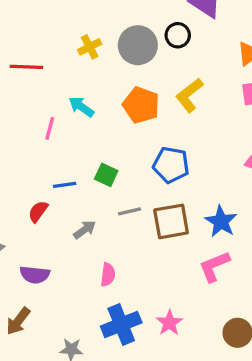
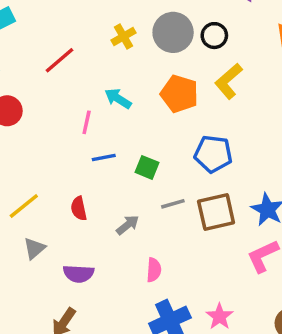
black circle: (178, 35) -> (214, 36), moved
red line: (26, 67) -> (60, 60), turned -40
blue line: (65, 185) -> (104, 158), moved
red semicircle: (38, 211) -> (79, 208), turned -45

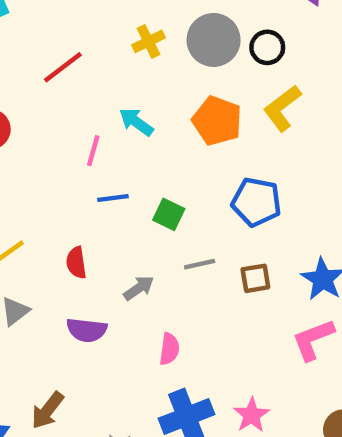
brown square: (216, 212) -> (255, 278), size x0.6
purple semicircle: (79, 274) -> (87, 330), moved

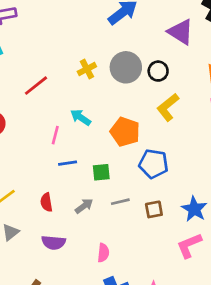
orange pentagon: (217, 121) -> (125, 132), moved
green square: (169, 214) -> (101, 172), turned -30
gray arrow: (139, 288) -> (84, 206), moved

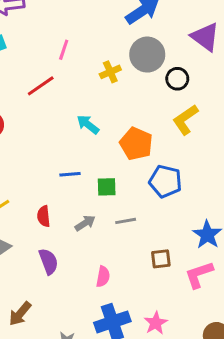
gray circle: (126, 67) -> (147, 55), moved
yellow cross: (87, 69) -> (110, 72), moved
pink line: (55, 135) -> (64, 50), moved
brown square: (154, 209) -> (161, 259), moved
purple semicircle: (54, 243) -> (48, 261), turned -120

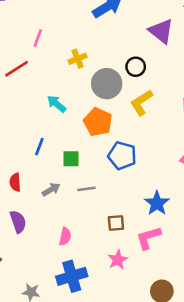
gray circle: (147, 55) -> (107, 84), moved
blue line: (70, 174) -> (39, 147), turned -66
pink star: (156, 323) -> (118, 260), moved

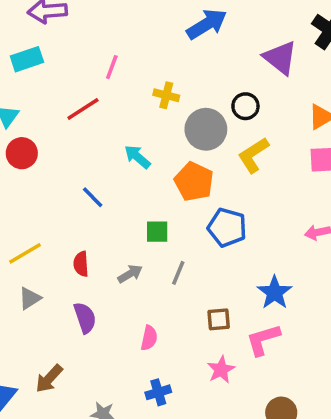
yellow cross: (78, 59) -> (166, 95), turned 36
blue line: (39, 147) -> (93, 197), moved, turned -66
gray line: (86, 189) -> (178, 273), turned -60
blue cross: (72, 276) -> (158, 392), size x0.6

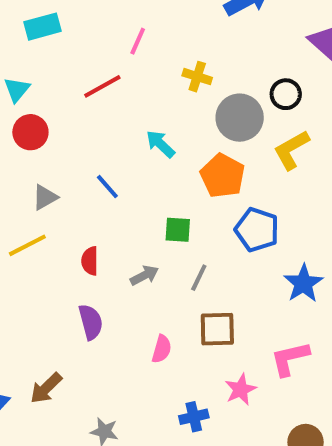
blue star: (275, 293) -> (303, 283), moved
gray triangle: (30, 298) -> (45, 197), moved
brown square: (219, 319) -> (217, 329), moved, size x1.4
blue cross: (158, 392) -> (194, 417), moved

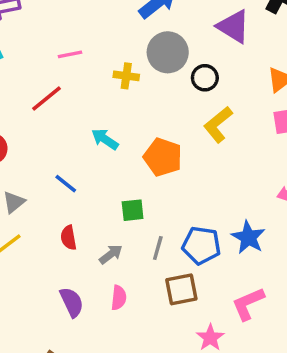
pink line: (138, 41) -> (70, 54), turned 65
gray circle: (240, 118) -> (168, 52), moved
blue pentagon: (257, 230) -> (201, 245), moved
red semicircle: (90, 261) -> (69, 238), moved
pink semicircle: (162, 349) -> (119, 298), moved

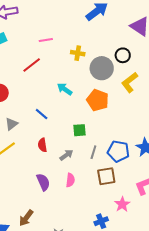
gray circle: (168, 52) -> (102, 68), moved

